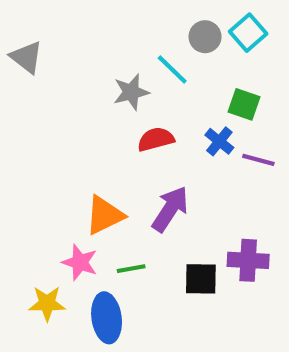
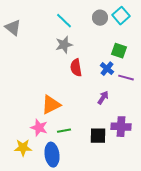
cyan line: (172, 70) -> (64, 21), moved
red semicircle: (156, 139) -> (76, 68), turned -84
purple arrow: (170, 209) -> (103, 98), moved, size x0.6

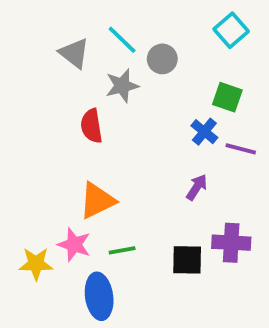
gray circle: (100, 18) -> (162, 59), moved
gray triangle: (13, 28) -> (74, 53), moved
red semicircle: (76, 68) -> (91, 126), moved
yellow star: (23, 148) -> (36, 264), moved

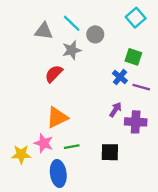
gray triangle: (74, 53) -> (44, 31), turned -30
red semicircle: (91, 126) -> (54, 74), turned 54
purple cross: (231, 243) -> (136, 122), moved

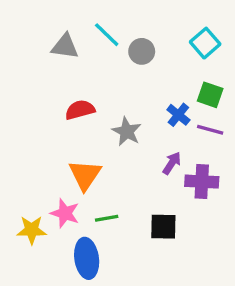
cyan square: (136, 18) -> (205, 43), moved
gray star: (72, 50) -> (127, 131), moved, turned -30
green square: (133, 57) -> (210, 95), moved
red semicircle: (54, 74) -> (80, 110), turned 30
orange triangle: (57, 117) -> (85, 175), turned -30

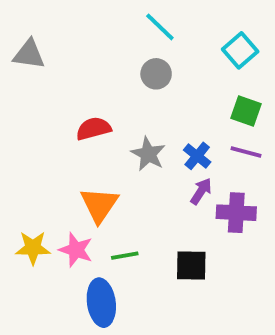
cyan line: (107, 35) -> (160, 27), moved
gray triangle: (65, 46) -> (29, 54), moved
gray circle: (142, 51) -> (156, 74), moved
blue cross: (178, 115) -> (197, 156), moved
yellow star: (32, 230) -> (33, 248), moved

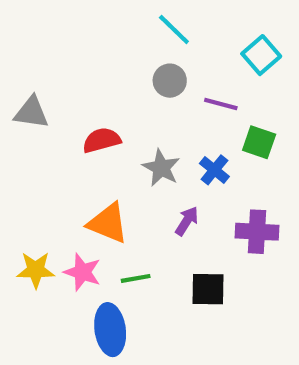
gray triangle: (29, 54) -> (31, 112), moved
green square: (246, 111) -> (259, 142), moved
purple line: (246, 152) -> (221, 104), moved
purple arrow: (201, 191) -> (187, 221), moved
orange triangle: (99, 205) -> (108, 223), turned -42

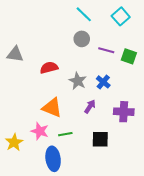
cyan square: (261, 55) -> (121, 16), moved
green square: (259, 142) -> (129, 56), moved
yellow star: (36, 270) -> (14, 142), moved, turned -30

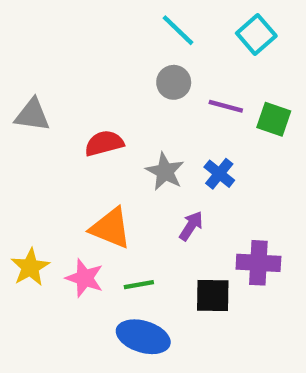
purple cross: (124, 112) -> (258, 263), moved
yellow star: (14, 142) -> (30, 267), moved
blue ellipse: (53, 159) -> (143, 337), moved, turned -65

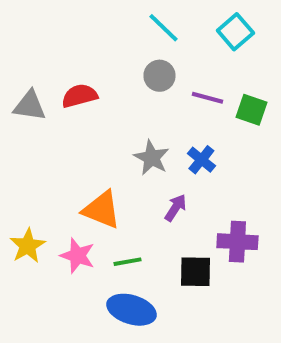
red semicircle: (104, 143) -> (80, 96), moved

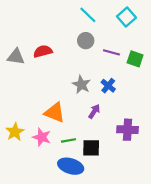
black square: (195, 272) -> (91, 148), moved

